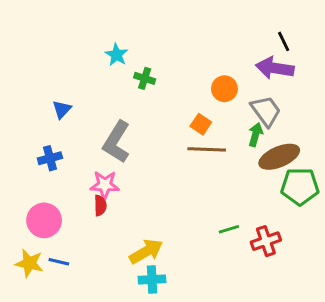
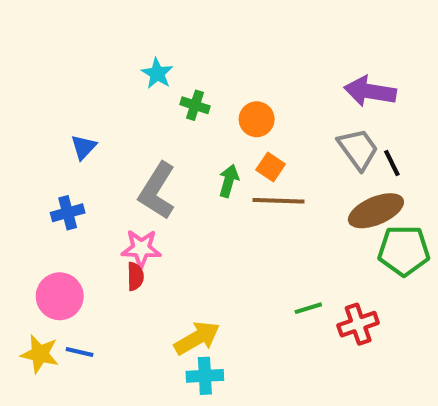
black line: (284, 41) -> (392, 163), moved
orange circle: (224, 89) -> (257, 119), moved
green arrow: (256, 135) -> (229, 181), moved

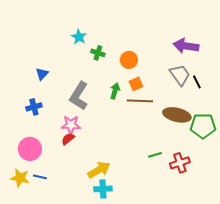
orange square: (271, 167) -> (136, 84), turned 32
brown ellipse: (376, 211) -> (177, 115), moved, turned 36
red semicircle: (135, 276) -> (68, 139), turned -128

